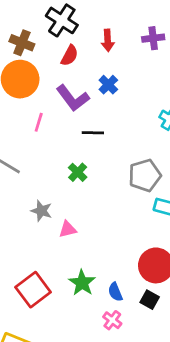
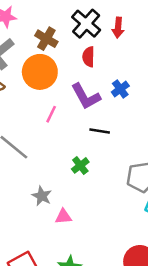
red arrow: (108, 40) -> (118, 28), moved
red semicircle: (70, 55) -> (89, 57), turned 144

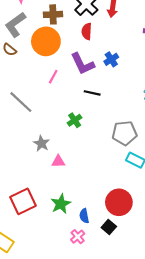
brown cross: (46, 39) -> (53, 14), turned -36

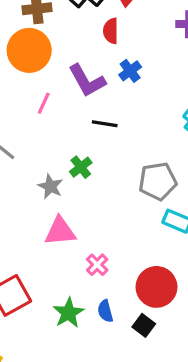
red semicircle: (87, 31) -> (111, 31), moved
gray star: (41, 143) -> (50, 186), moved
pink triangle: (58, 161) -> (60, 231), size x1.5
green star: (61, 204) -> (68, 313), moved
pink cross: (78, 237) -> (97, 265), moved

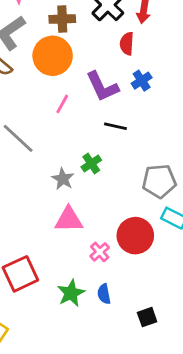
red circle: (156, 287) -> (135, 236), moved
black square: (144, 325) -> (147, 317), moved, turned 30

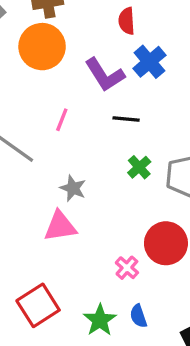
blue cross: (142, 81) -> (149, 62), size x1.4
pink line: (62, 104) -> (62, 120), moved
green cross: (91, 164) -> (139, 167), moved
pink triangle: (69, 220) -> (60, 226), moved

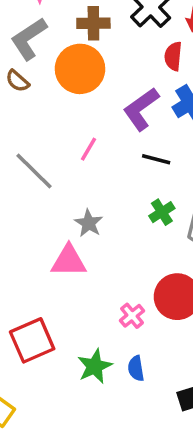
purple L-shape: (105, 75) -> (141, 109), turned 78

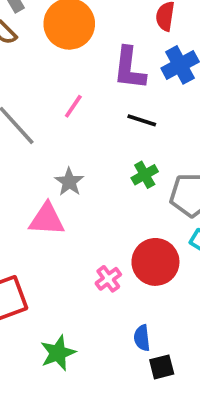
purple L-shape: (141, 109) -> (129, 68), turned -51
green star: (95, 366) -> (58, 353), moved
blue semicircle: (136, 368) -> (142, 338), moved

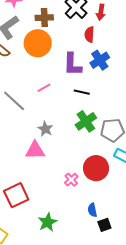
pink line: (73, 106) -> (44, 88), turned 32
green cross: (145, 175) -> (86, 121), size x1.5

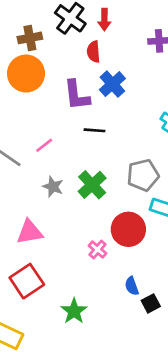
pink line: (44, 88) -> (44, 145), moved
green cross: (86, 121) -> (92, 185), moved
pink triangle: (35, 150) -> (30, 232), moved

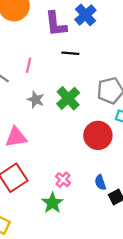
pink line: (44, 145) -> (29, 65), turned -40
pink cross: (97, 249) -> (63, 180), moved

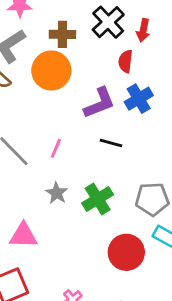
purple L-shape: (56, 24) -> (99, 103), turned -116

